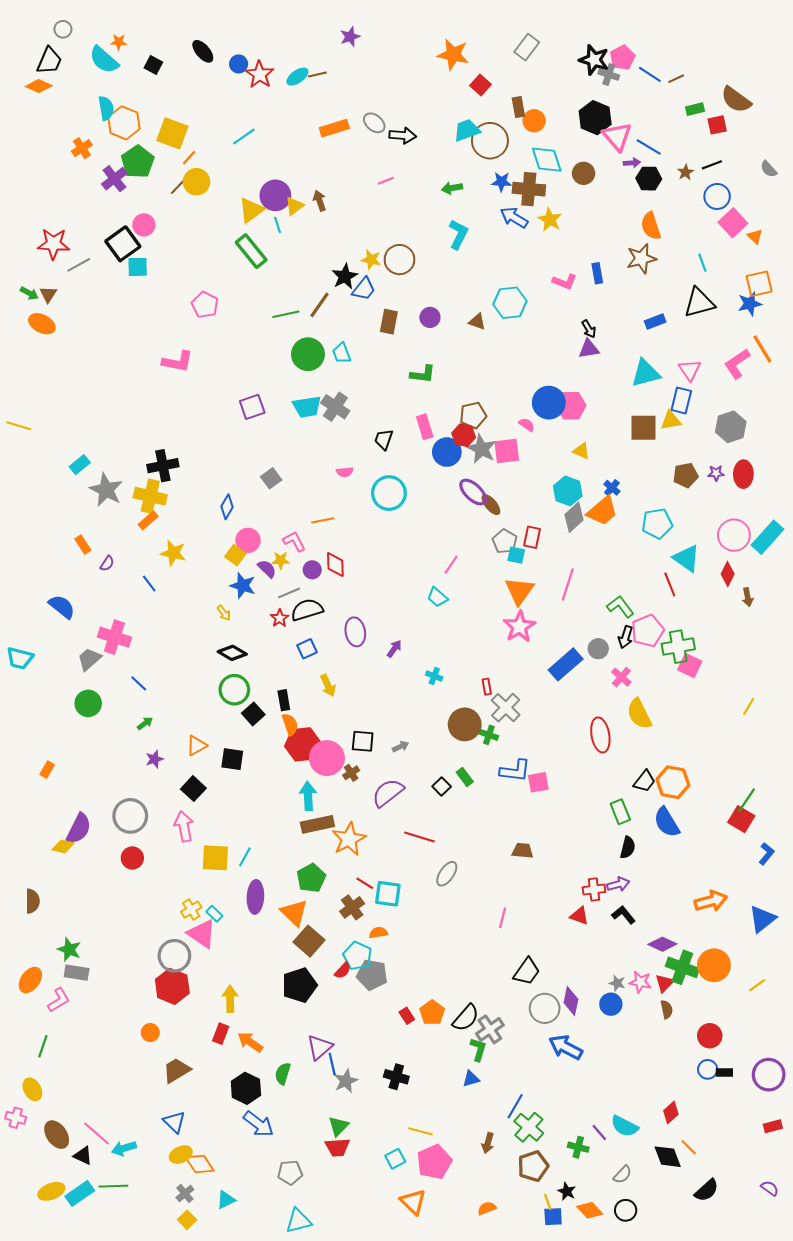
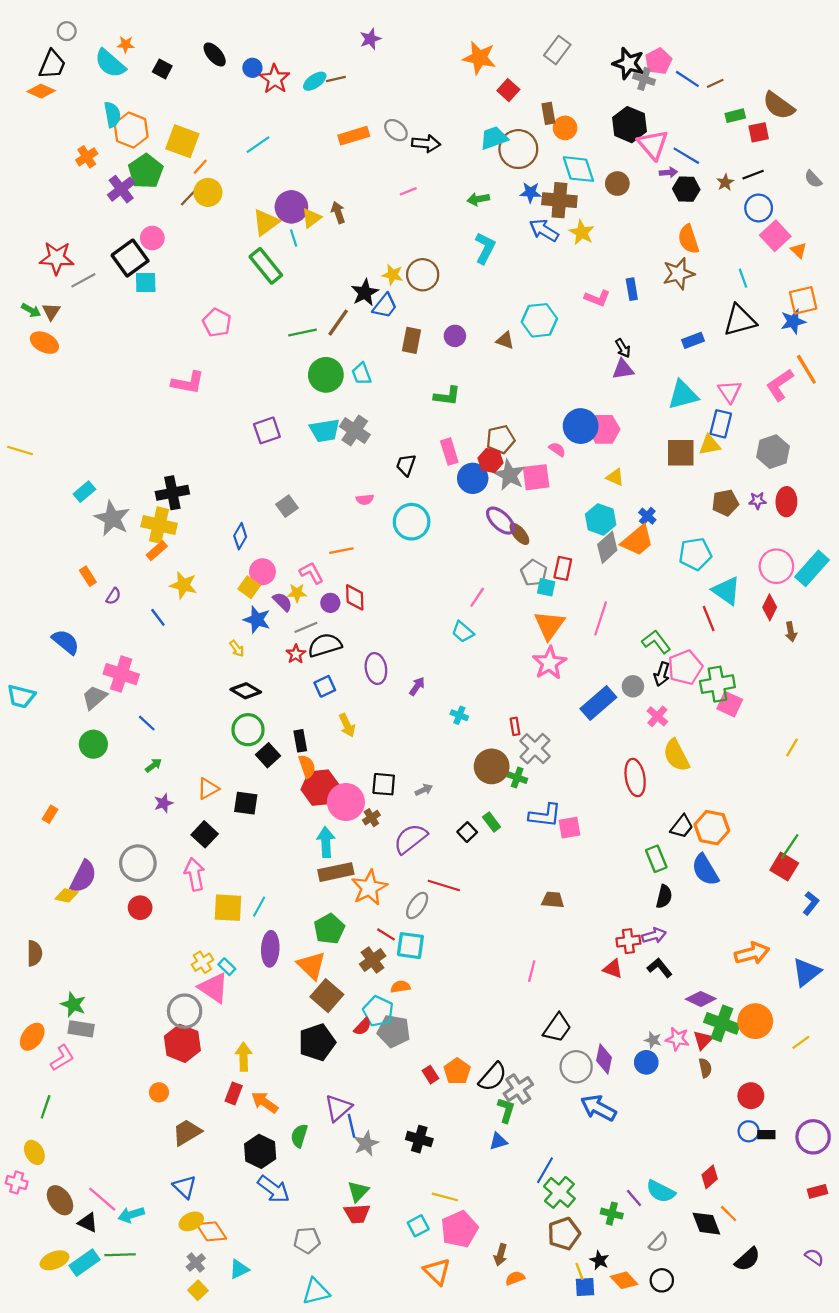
gray ellipse: (447, 874) -> (417, 905), moved
brown arrow: (488, 1143) -> (501, 1255), moved

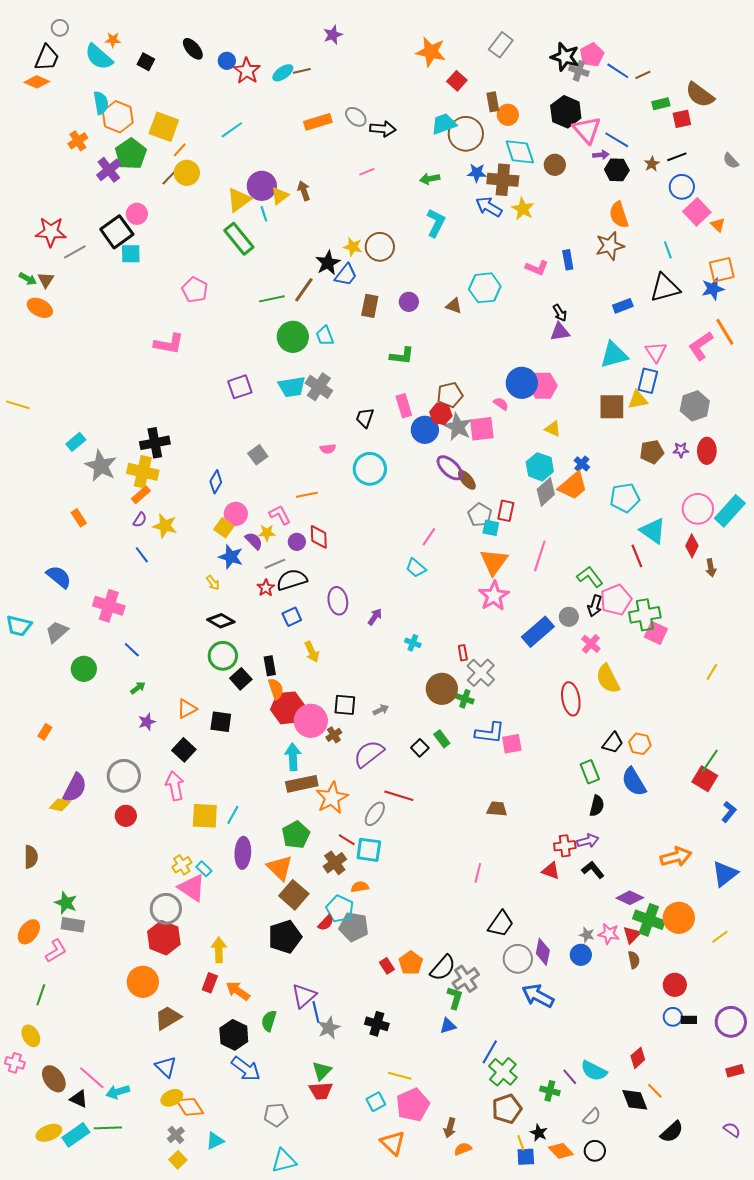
purple semicircle: (113, 596) -> (140, 520), moved
gray trapezoid: (94, 697) -> (57, 632), moved
orange hexagon: (712, 828) -> (640, 744), size x0.7
orange circle: (159, 1092) -> (143, 982), size x1.8

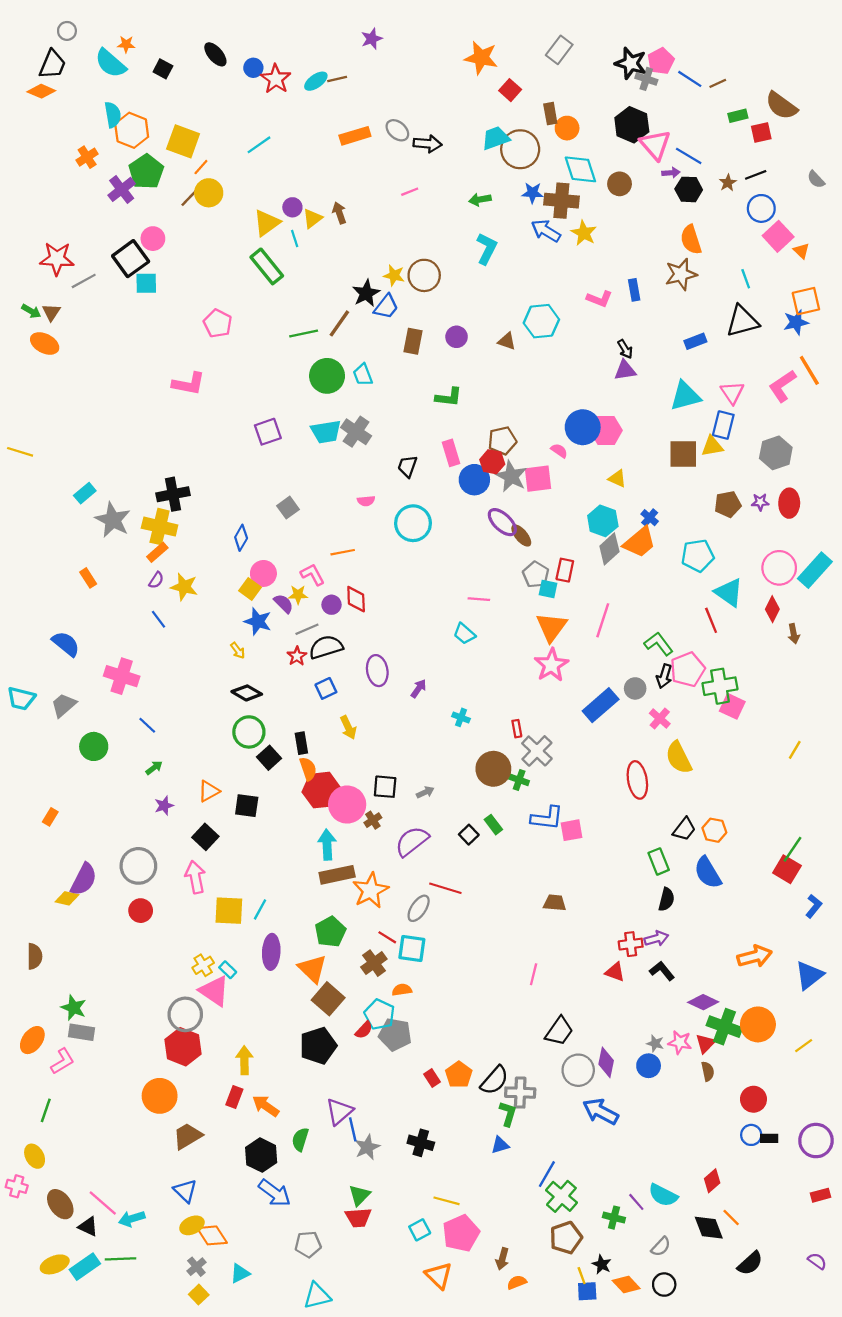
purple circle: (262, 186) -> (292, 207), size x0.6
pink line: (429, 537) -> (479, 599), turned 60
gray cross: (466, 979) -> (520, 1093), turned 36

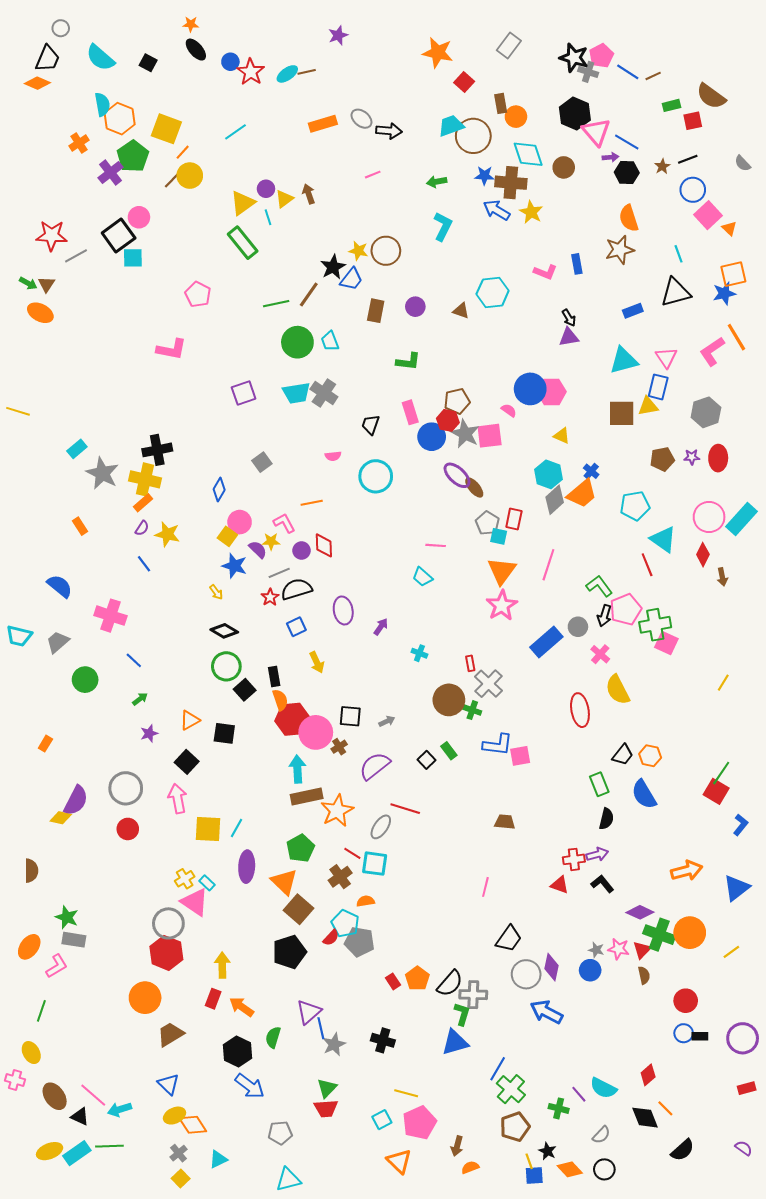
orange star: (126, 44) -> (191, 24), moved
blue triangle: (500, 1145) -> (455, 1042), size x1.6

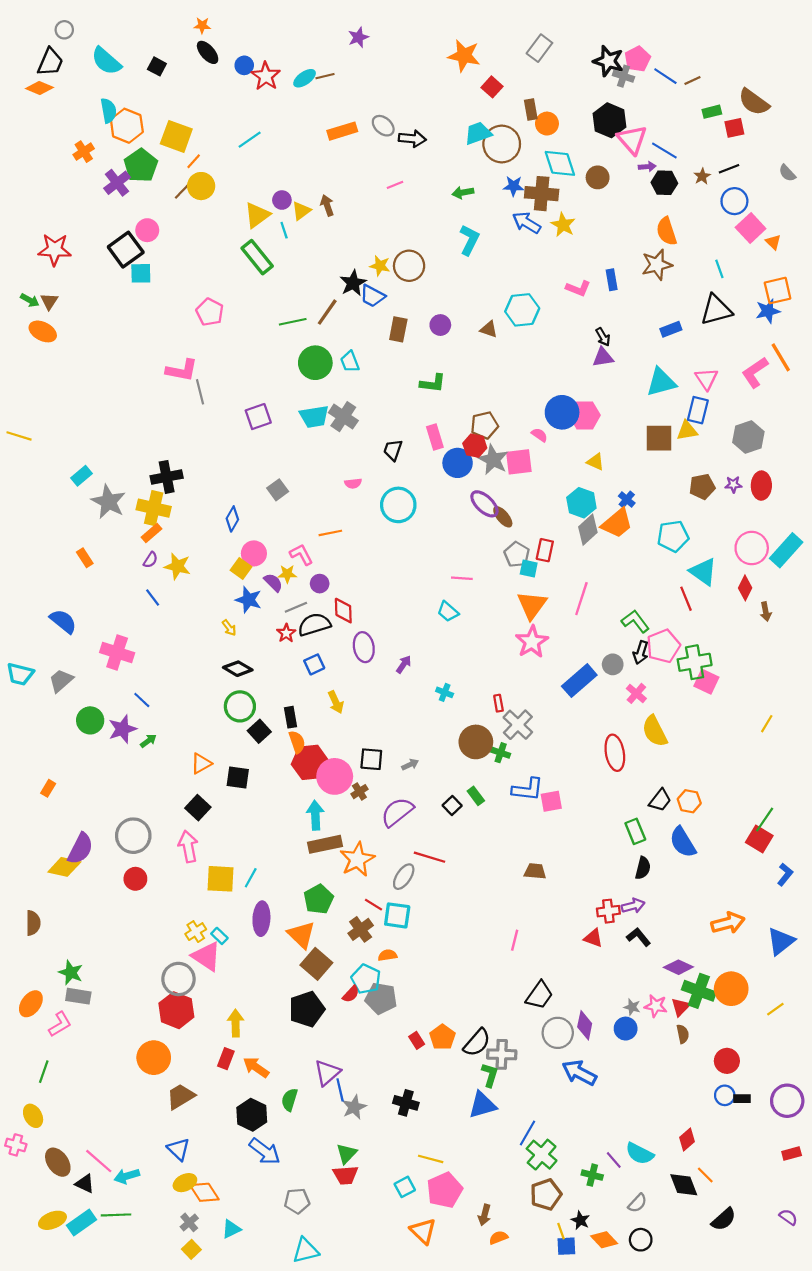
gray line: (76, 256) -> (200, 392), moved, turned -75
blue trapezoid: (351, 279) -> (372, 296), turned 80
red diamond: (324, 545) -> (343, 611), moved
purple star: (149, 733) -> (122, 729), moved, size x1.5
yellow diamond: (61, 818) -> (64, 867), size x1.4

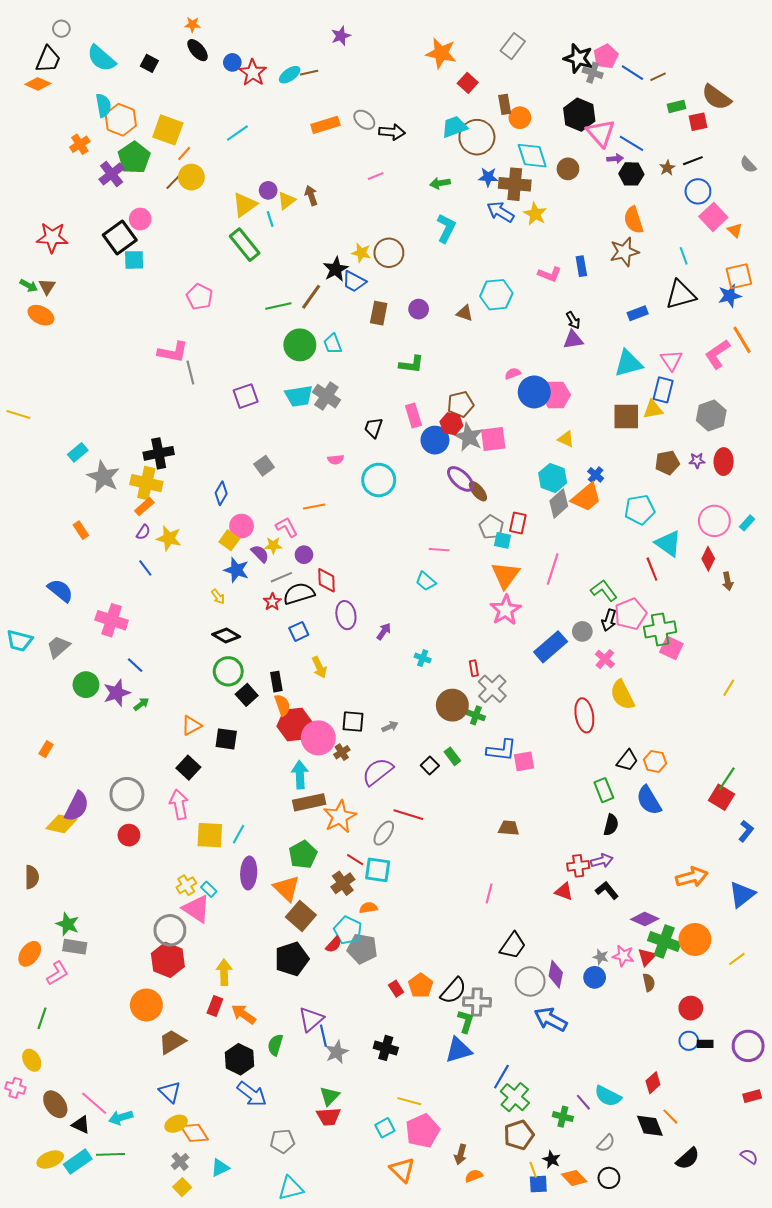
pink semicircle: (539, 435) -> (513, 374), moved, turned -56
cyan rectangle: (786, 550) -> (747, 523), size x0.5

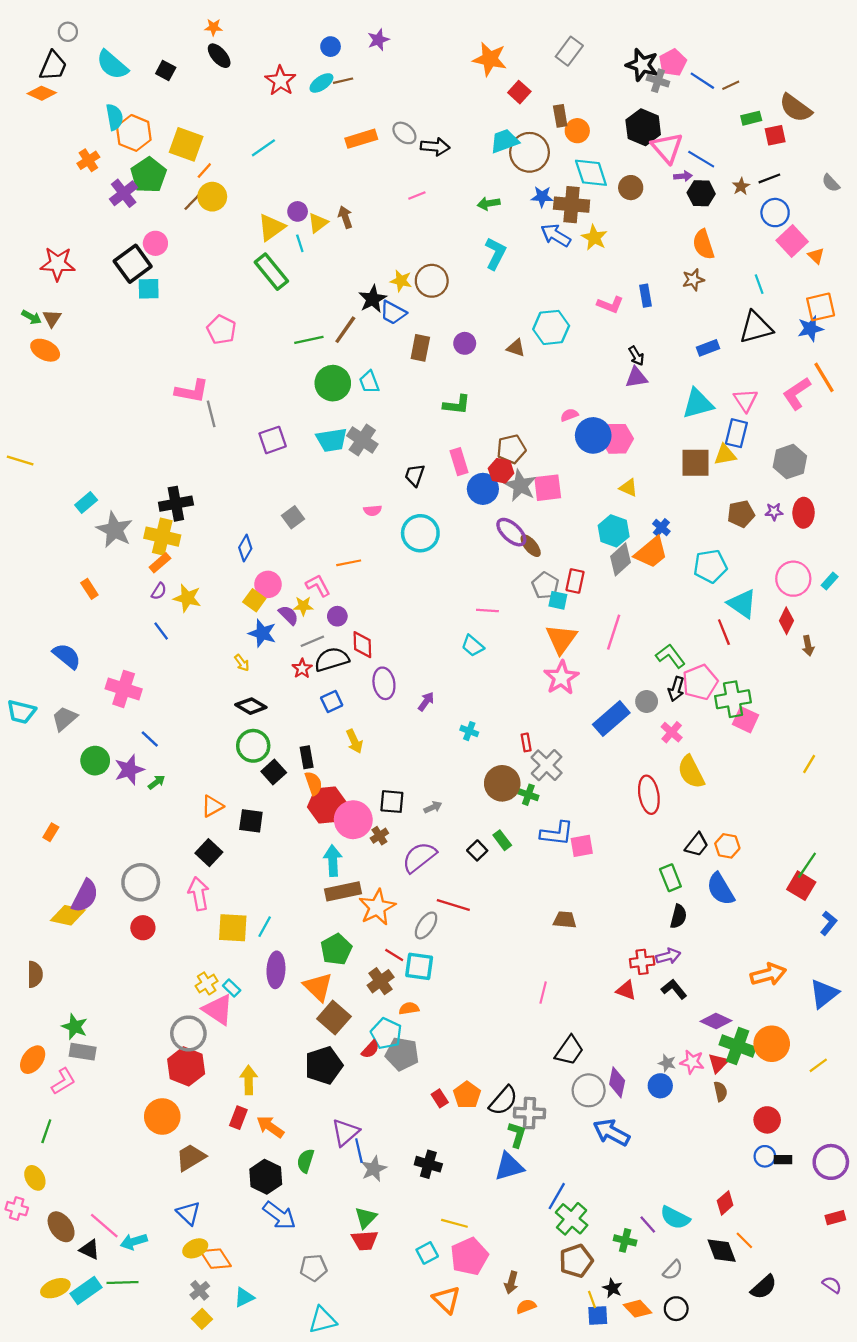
blue circle: (232, 62) -> (331, 47), moved
brown star: (624, 252) -> (693, 280), size x0.7

